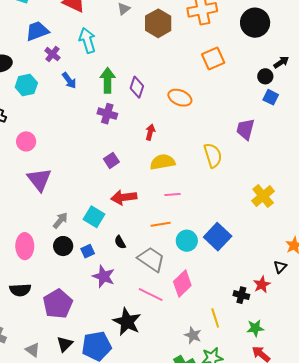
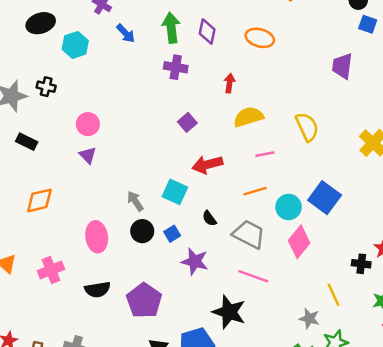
pink circle: (26, 141) -> (88, 124), moved
yellow semicircle: (213, 155) -> (307, 127), moved
purple triangle: (39, 179) -> (88, 155), moved, size x0.6
gray arrow: (60, 220) -> (135, 201), turned -66
pink diamond: (182, 283) -> (299, 242), moved

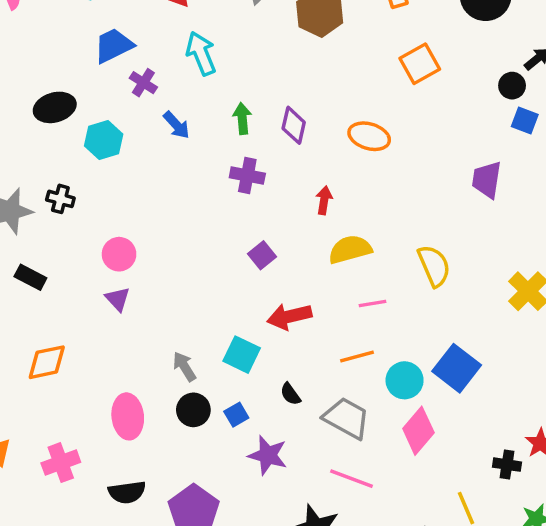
green arrow: (171, 28) -> (242, 118), size x0.7

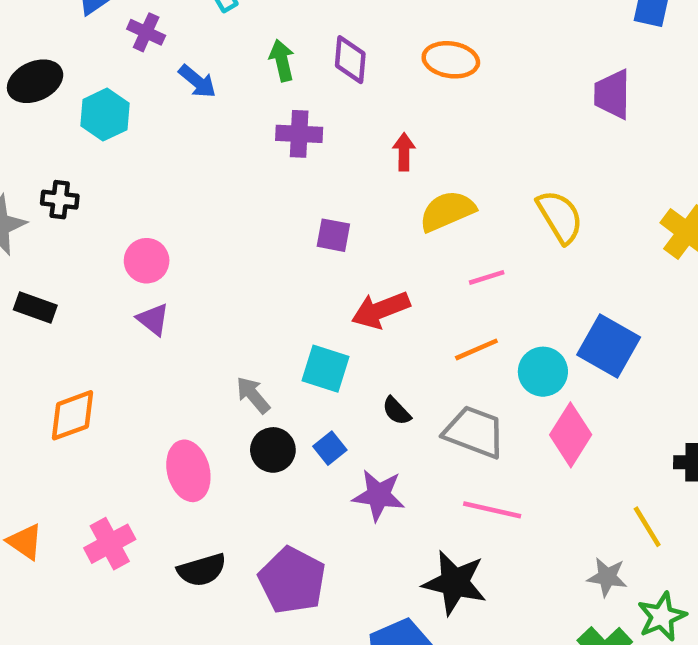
purple square: (262, 255) -> (333, 235), turned -32

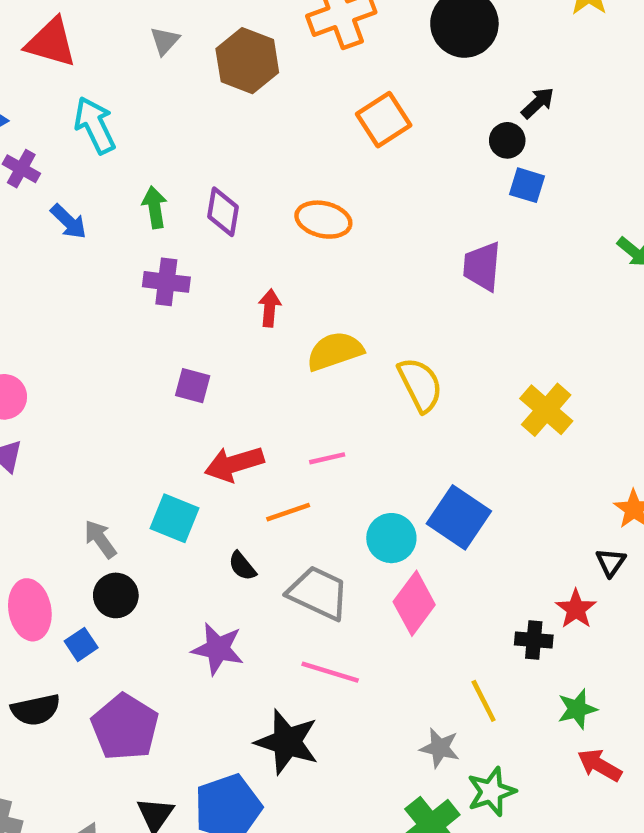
yellow semicircle: (447, 211) -> (335, 351), moved
pink line: (487, 277) -> (327, 458), moved
orange line: (476, 349) -> (288, 512), moved
blue square: (330, 448) -> (81, 644), moved

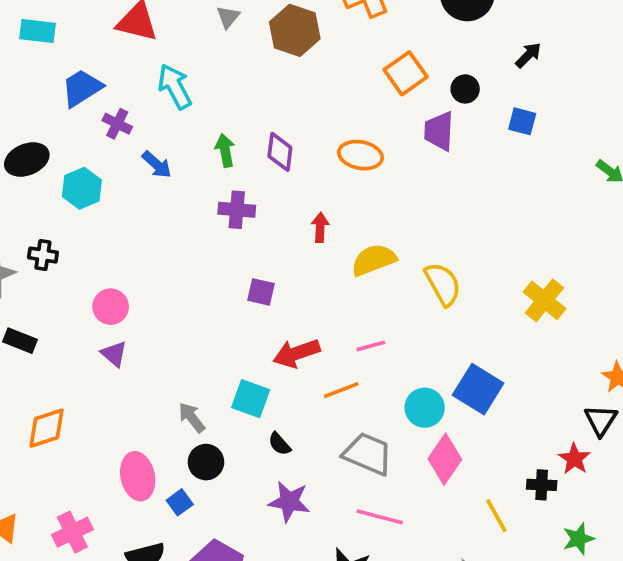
black circle: (507, 140) -> (465, 89), moved
purple trapezoid: (482, 266) -> (439, 131), moved
black triangle: (611, 562) -> (601, 420), size x1.4
black semicircle: (242, 566) -> (279, 444), moved
yellow line: (484, 701) -> (496, 516), moved

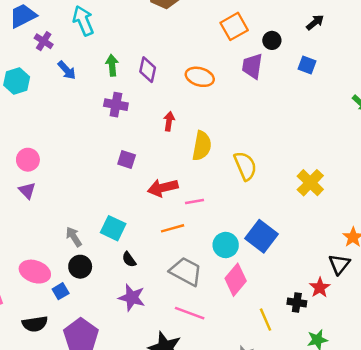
yellow semicircle: (374, 260) -> (202, 146), turned 116
red arrow: (297, 353) -> (163, 188), moved
pink ellipse: (138, 476) -> (35, 272), turned -64

